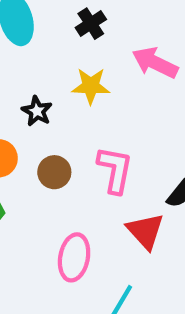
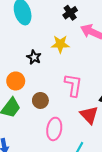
black cross: (91, 24) -> (70, 13), moved
brown circle: (54, 172) -> (40, 100), moved

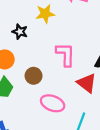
pink ellipse: (54, 129) -> (53, 103), turned -70

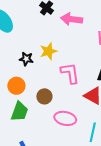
yellow star: (45, 14) -> (48, 51), moved

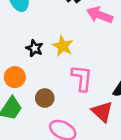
yellow star: (48, 51) -> (63, 46), turned 30

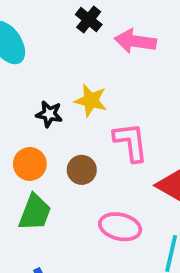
brown circle: (45, 98) -> (82, 170), moved

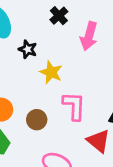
pink arrow: (135, 41) -> (89, 36), turned -92
black star: (49, 114) -> (28, 49), moved

